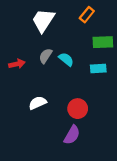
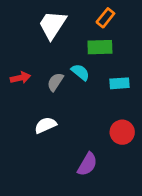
green rectangle: (103, 42) -> (100, 47), moved
gray semicircle: (46, 56) -> (55, 82), moved
red circle: (78, 109) -> (122, 132), moved

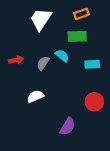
orange rectangle: (105, 18) -> (81, 14), turned 32

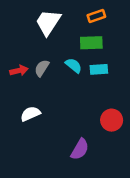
gray semicircle: (43, 63) -> (42, 68), moved
cyan rectangle: (92, 64) -> (99, 69), moved
white semicircle: (35, 96) -> (30, 114), moved

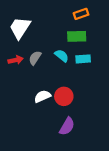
white trapezoid: (48, 22) -> (20, 28), moved
white semicircle: (30, 114) -> (42, 96), moved
red circle: (112, 120) -> (64, 96), moved

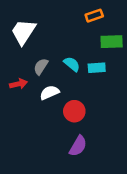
green rectangle: (77, 36) -> (112, 42), moved
red arrow: (16, 60) -> (18, 84), moved
white semicircle: (42, 96) -> (49, 93), moved

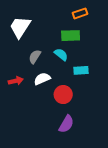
green rectangle: (112, 42) -> (71, 36), moved
cyan rectangle: (97, 68) -> (81, 70), moved
red arrow: (18, 84) -> (16, 81), moved

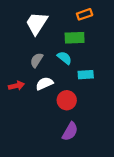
white trapezoid: (20, 27) -> (37, 23), moved

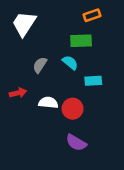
white trapezoid: (37, 23) -> (24, 24), moved
white semicircle: (44, 84) -> (48, 103), moved, turned 30
purple semicircle: (70, 131) -> (76, 143), turned 90

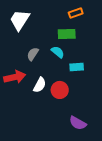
red arrow: (18, 93) -> (15, 77), size x1.5
white semicircle: (48, 103) -> (40, 85), turned 112
purple semicircle: (76, 143) -> (78, 123), moved

